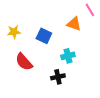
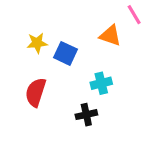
yellow star: (14, 32) -> (37, 43), moved
red semicircle: (24, 62) -> (36, 92), turned 60

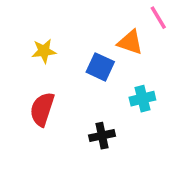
blue square: (65, 53) -> (100, 67), moved
cyan cross: (101, 83) -> (142, 99), moved

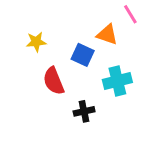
cyan cross: (142, 99) -> (117, 81), size x1.4
red semicircle: (42, 109) -> (54, 81), moved, turned -40

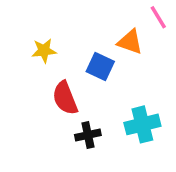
cyan cross: (117, 81) -> (142, 124), moved
black cross: (84, 111) -> (88, 135), moved

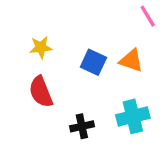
orange triangle: (130, 42) -> (131, 61), moved
red semicircle: (65, 98) -> (41, 92), moved

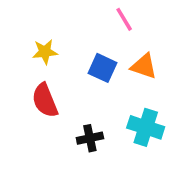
pink line: (148, 16) -> (124, 19), moved
cyan cross: (133, 116) -> (146, 127), turned 32

